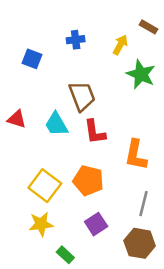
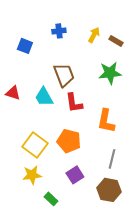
brown rectangle: (149, 27) -> (116, 41), moved
green star: (141, 74) -> (110, 73), moved, turned -30

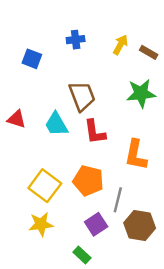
gray line: (112, 159) -> (118, 200), moved
brown hexagon: (109, 190) -> (140, 225), moved
green rectangle: (51, 199) -> (82, 255), moved

